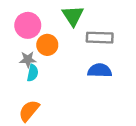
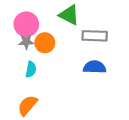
green triangle: (73, 16) -> (69, 15), turned -30
gray star: (28, 60) -> (26, 42), moved

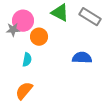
gray rectangle: (95, 36) -> (90, 17), moved, turned 30
gray star: (26, 42) -> (13, 30), moved

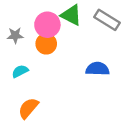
pink circle: (23, 21) -> (47, 25), moved
cyan semicircle: (27, 60) -> (20, 71), moved, turned -128

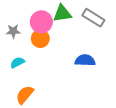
green triangle: (71, 15) -> (62, 14), turned -36

